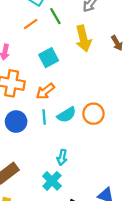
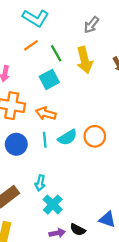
green line: (55, 16) -> (56, 53), moved
orange arrow: (45, 91) -> (46, 114), turned 54
cyan arrow: (62, 157) -> (40, 183), moved

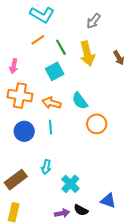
cyan semicircle: (67, 137) -> (80, 101), moved, turned 84
cyan cross: (53, 205) -> (70, 184), moved

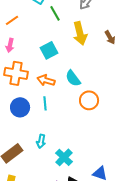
orange line: (38, 40) -> (12, 20), moved
green line: (61, 47) -> (55, 13), moved

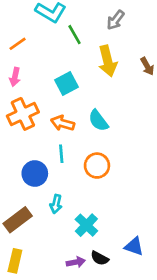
orange cross: (16, 73) -> (23, 114), turned -35
orange circle: (89, 100) -> (97, 166), moved
blue circle: (20, 107) -> (35, 174), moved

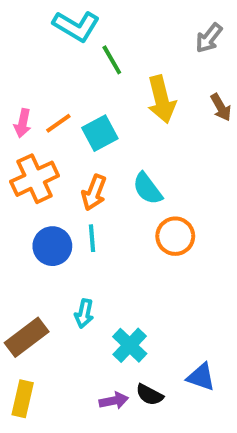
gray arrow: (116, 20) -> (209, 38), moved
orange line: (18, 44) -> (58, 123), moved
orange arrow: (63, 123) -> (94, 193), turned -85
orange circle: (97, 166) -> (175, 236), moved
blue circle: (35, 174) -> (52, 246), moved

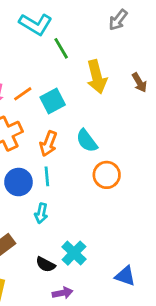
gray arrow: (209, 38) -> (118, 20), moved
cyan arrow: (84, 313) -> (41, 213), moved
black semicircle: (149, 395) -> (46, 264), moved

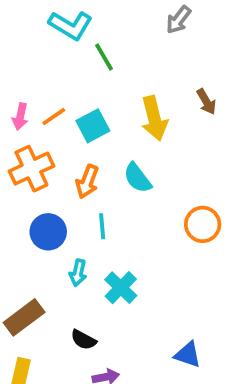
yellow arrow: (97, 77) -> (154, 118), moved
orange circle: (107, 175) -> (203, 224), moved
cyan line: (47, 176) -> (102, 226), moved
cyan cross: (74, 253) -> (121, 288), moved

